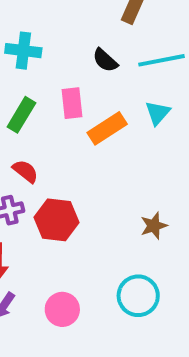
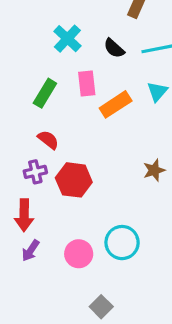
cyan cross: (23, 51) -> (67, 39), moved, turned 36
brown star: (154, 226) -> (154, 170), moved
cyan circle: (138, 296) -> (122, 243), moved

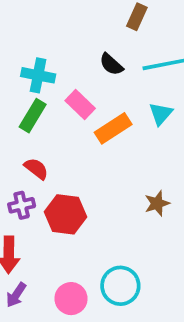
cyan cross: (67, 39) -> (38, 75), moved, turned -32
pink rectangle: (87, 84) -> (80, 105), turned -40

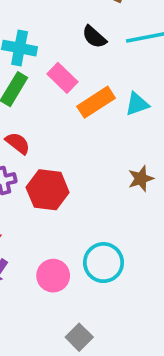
cyan triangle: (161, 114) -> (137, 104), moved, turned 30

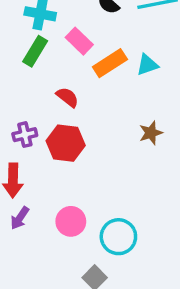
red semicircle: (18, 143) -> (67, 97), moved
cyan circle: (103, 263) -> (118, 237), moved

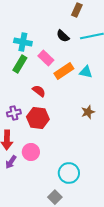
cyan triangle: (147, 65) -> (86, 72), turned 32
pink circle: (71, 221) -> (31, 152), moved

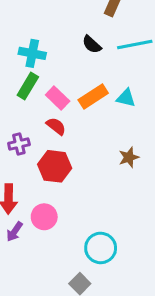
pink rectangle: (46, 58) -> (58, 98), moved
purple cross: (14, 113) -> (19, 144), moved

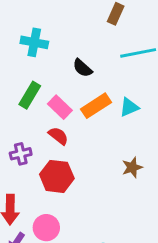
black semicircle: (92, 44) -> (82, 68), moved
cyan cross: (32, 53) -> (34, 42), moved
cyan triangle: (126, 98) -> (129, 107), turned -36

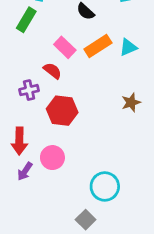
green rectangle: (30, 95) -> (26, 20), moved
red semicircle: (58, 136) -> (52, 71), moved

